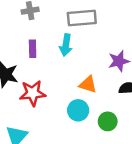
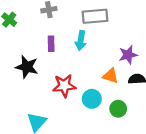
orange triangle: (88, 84) -> (110, 76), moved
red star: (33, 93) -> (64, 86), moved

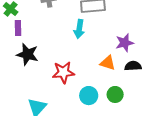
purple rectangle: (51, 44) -> (18, 28), moved
cyan circle: (92, 99) -> (89, 96), moved

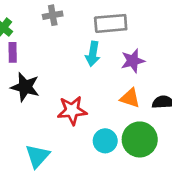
purple star: (125, 43) -> (133, 61), moved
green circle: (115, 94) -> (140, 139), size x1.6

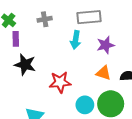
gray cross: (53, 15) -> (45, 19), moved

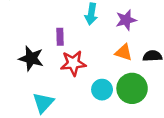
purple rectangle: (16, 39) -> (60, 37), moved
black star: (25, 65) -> (31, 58), moved

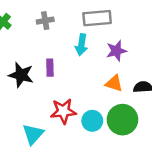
black star: (31, 58) -> (21, 75), moved
red star: (73, 63) -> (63, 111), moved

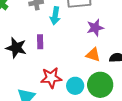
cyan arrow: (81, 45) -> (55, 16), moved

